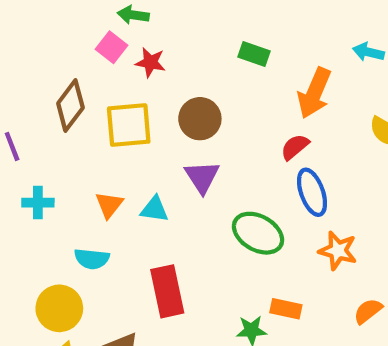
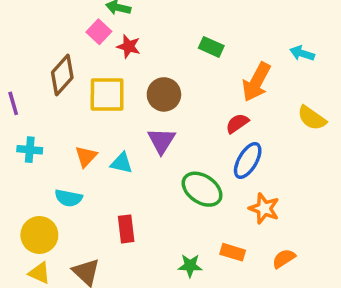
blue ellipse: (312, 192) -> (248, 161), turned 45
red rectangle: (167, 291) -> (126, 229), size x0.7
orange rectangle: (286, 309) -> (233, 252), moved

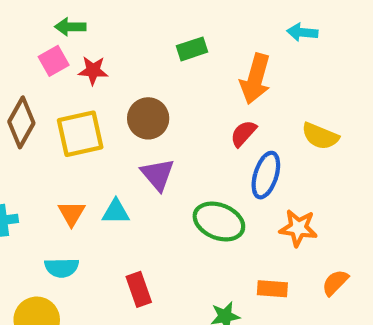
pink square: (99, 32) -> (54, 61), turned 30
green rectangle: (211, 47) -> (192, 49), turned -30
yellow semicircle: (312, 118) -> (320, 136), moved

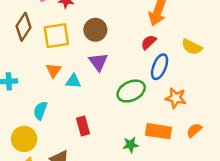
orange triangle: (72, 213) -> (54, 70), moved
green ellipse: (219, 222) -> (131, 91), turned -52
cyan semicircle: (62, 268) -> (40, 111), turned 108
orange rectangle: (272, 289) -> (158, 131), size x1.5

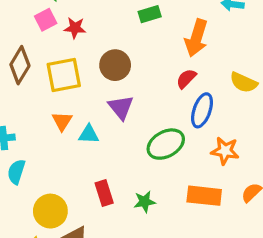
cyan semicircle: (40, 111) -> (16, 172), moved
yellow circle: (24, 139) -> (50, 211), moved
green star: (131, 145) -> (145, 202), moved

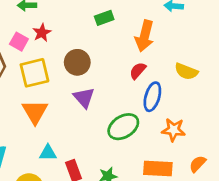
pink square: (46, 20) -> (19, 42), moved, turned -30
red star: (75, 28) -> (42, 33), turned -30
orange triangle: (62, 121) -> (35, 112), size x1.5
cyan triangle: (89, 134) -> (48, 153), moved

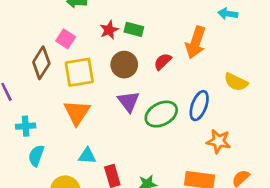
green rectangle: (104, 18) -> (134, 29), moved, turned 30
red star: (42, 33) -> (109, 30), moved
red semicircle: (138, 71) -> (163, 62), moved
green ellipse: (123, 127) -> (161, 114), moved

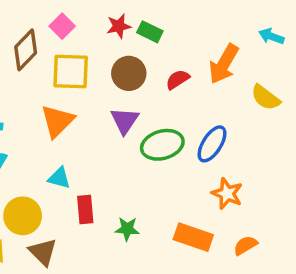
yellow semicircle: (236, 82) -> (266, 98), moved

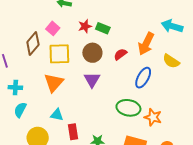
cyan arrow: (271, 36) -> (172, 26), size x1.5
blue ellipse: (212, 144) -> (143, 78), moved
green ellipse: (162, 145) -> (128, 108), moved, turned 30

